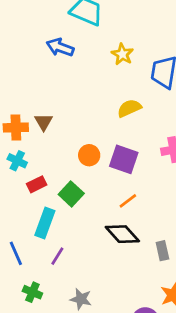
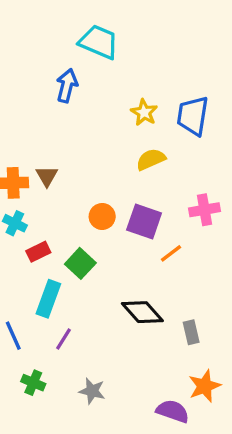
blue arrow: (60, 47) -> (67, 86), turned 84
yellow star: (122, 54) -> (144, 112), moved
orange line: (128, 201) -> (171, 253), moved

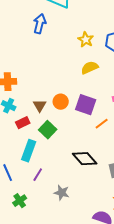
brown triangle: (47, 176) -> (40, 106), moved
green cross: (33, 383) -> (20, 201), turned 32
gray star: (92, 391) -> (62, 193), moved

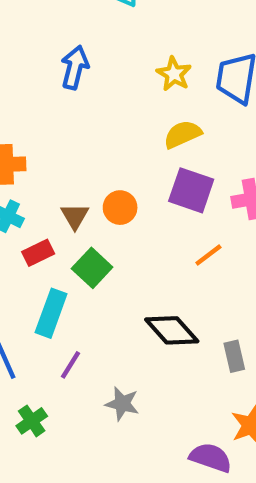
blue arrow: (40, 24) -> (75, 67), moved
purple square: (86, 105) -> (191, 190), moved

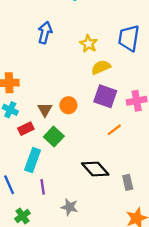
yellow star: (174, 74) -> (89, 44), moved
purple line: (70, 365) -> (43, 187), turned -40

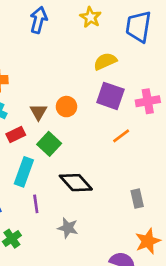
yellow star: (89, 44) -> (90, 17), moved
black diamond: (95, 169) -> (76, 183), moved

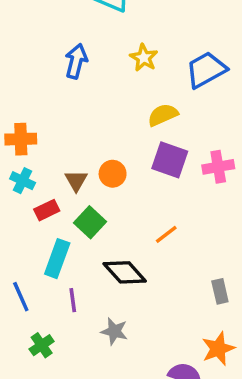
blue trapezoid: (138, 27) -> (206, 70), turned 52
orange line: (121, 136) -> (166, 234), moved
gray rectangle: (137, 199) -> (220, 291), moved

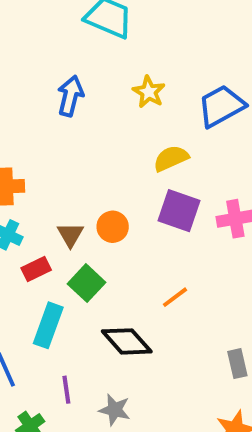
purple line: (73, 300) -> (66, 390), moved

